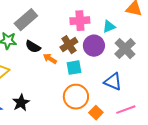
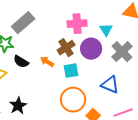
cyan triangle: (109, 27) -> (106, 30), turned -40
black semicircle: (33, 47) -> (21, 62), moved

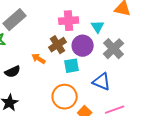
black semicircle: (21, 62) -> (13, 72), moved, turned -56
cyan square: (71, 71) -> (72, 66), moved

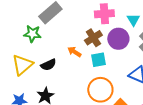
cyan square: (72, 66) -> (98, 60), moved

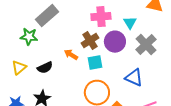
yellow triangle: (22, 65) -> (19, 68), size x0.7

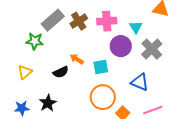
brown cross: (90, 41) -> (79, 21), moved
black semicircle: (45, 68) -> (61, 72), moved

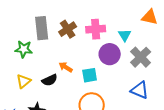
gray rectangle: (53, 20) -> (42, 28), turned -55
yellow triangle: (25, 72) -> (24, 81), moved
blue triangle: (140, 82) -> (140, 90), moved

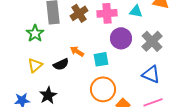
cyan triangle: (125, 35) -> (136, 11), moved, turned -48
green star: (24, 49) -> (35, 33), turned 30

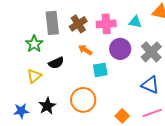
orange arrow: (77, 51) -> (85, 50), moved
black semicircle: (61, 64) -> (56, 63), moved
orange circle: (103, 89) -> (83, 100), moved

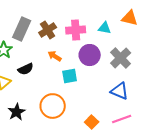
gray rectangle: (52, 23) -> (22, 29), turned 30

